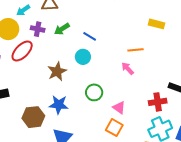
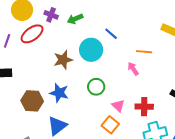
blue line: (90, 36) -> (111, 34), moved
cyan circle: (83, 57) -> (91, 50), size x1.5
red cross: (158, 102) -> (144, 107), moved

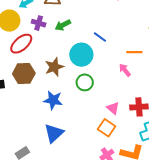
green circle: (96, 87) -> (85, 82), moved
brown hexagon: (32, 101) -> (24, 74), moved

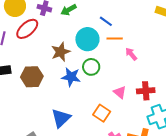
orange line: (134, 52) -> (115, 39), moved
brown hexagon: (24, 74) -> (32, 77), moved
blue star: (53, 100) -> (71, 77), moved
orange square: (107, 128) -> (102, 113), moved

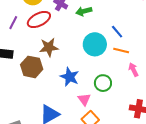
brown star: (61, 52) -> (49, 47), moved
green circle: (91, 67) -> (103, 83), moved
pink triangle: (120, 92) -> (84, 99), moved

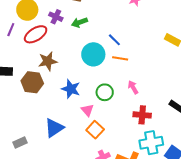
purple line: (13, 23) -> (11, 30), moved
pink arrow: (133, 70) -> (133, 87), moved

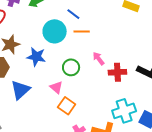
blue star: (71, 89) -> (36, 57), moved
red cross: (142, 115) -> (117, 72), moved
blue triangle: (54, 128) -> (20, 90), moved

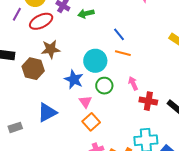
cyan circle: (55, 31) -> (95, 61), moved
blue star: (36, 57) -> (74, 79), moved
blue triangle: (20, 90) -> (47, 113), moved

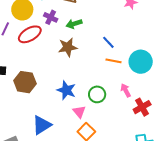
brown star: (51, 49) -> (68, 47), moved
cyan circle: (95, 61) -> (141, 62), moved
red cross: (148, 101) -> (142, 107), turned -36

